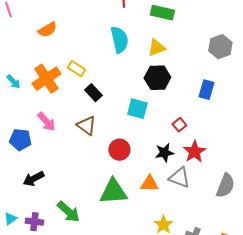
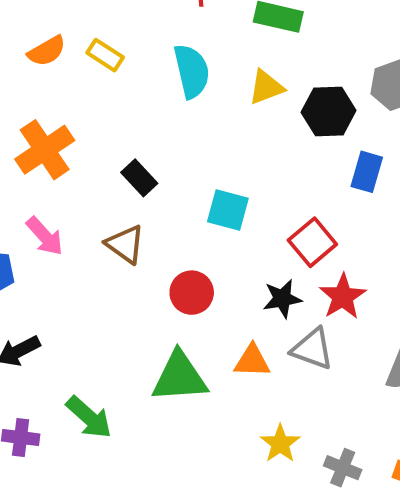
yellow rectangle: (76, 69) -> (105, 55), moved
black hexagon: (157, 78) -> (329, 111), moved
red square: (179, 125) -> (312, 242), size x1.6

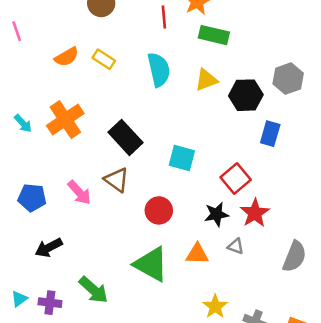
black rectangle: (139, 178) -> (126, 137), size x1.5
pink arrow: (45, 236) -> (79, 193), moved
gray triangle: (312, 349) -> (236, 246), size x0.6
green triangle: (180, 377) -> (151, 264), turned 33

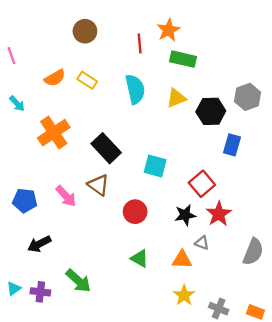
cyan arrow: (23, 123) -> (17, 104), moved
orange triangle: (197, 254) -> (182, 260), moved
green triangle: (151, 264) -> (140, 258), moved, size x0.6

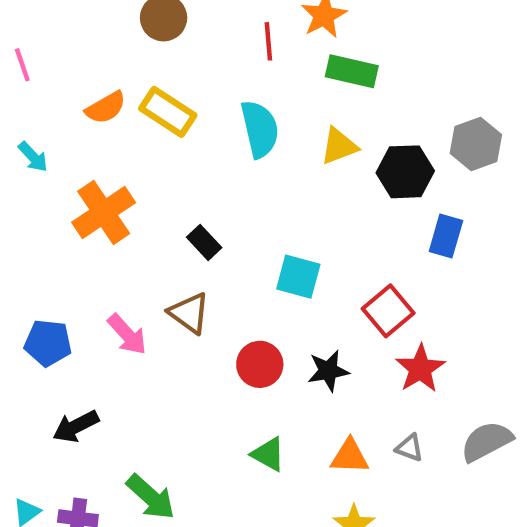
yellow rectangle: (87, 80) -> (168, 112), size x1.4
black rectangle: (106, 148) -> (204, 242), size x0.6
black star: (185, 215) -> (328, 371), moved
gray triangle: (202, 243) -> (410, 448), moved
gray semicircle: (253, 252) -> (487, 441), turned -140

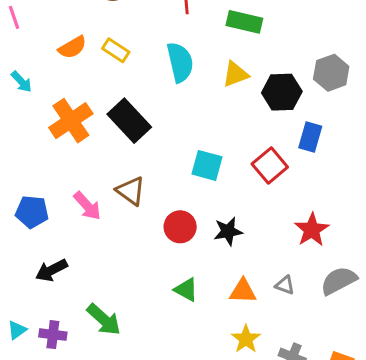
yellow rectangle: (168, 112) -> (116, 50), size x0.7
black rectangle: (204, 242) -> (129, 121), moved, size x1.8
red square: (388, 311) -> (270, 165), moved
red star: (420, 369) -> (312, 230), moved

